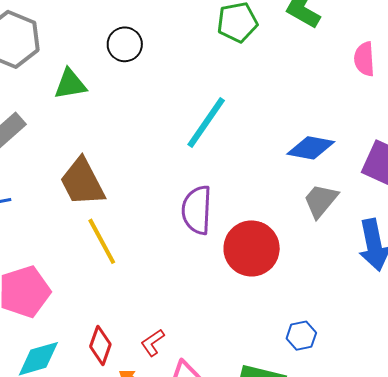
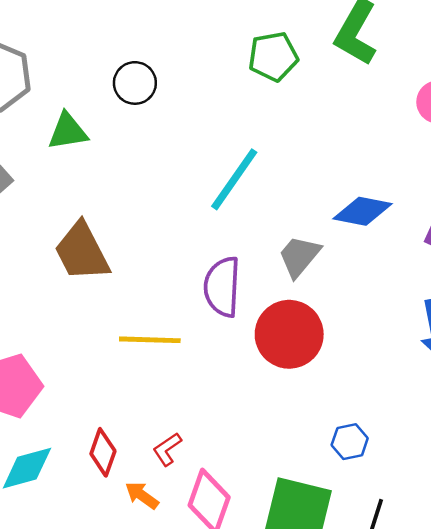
gray trapezoid: (321, 201) -> (299, 256), moved
yellow line: (102, 241) -> (150, 340), moved, turned -60

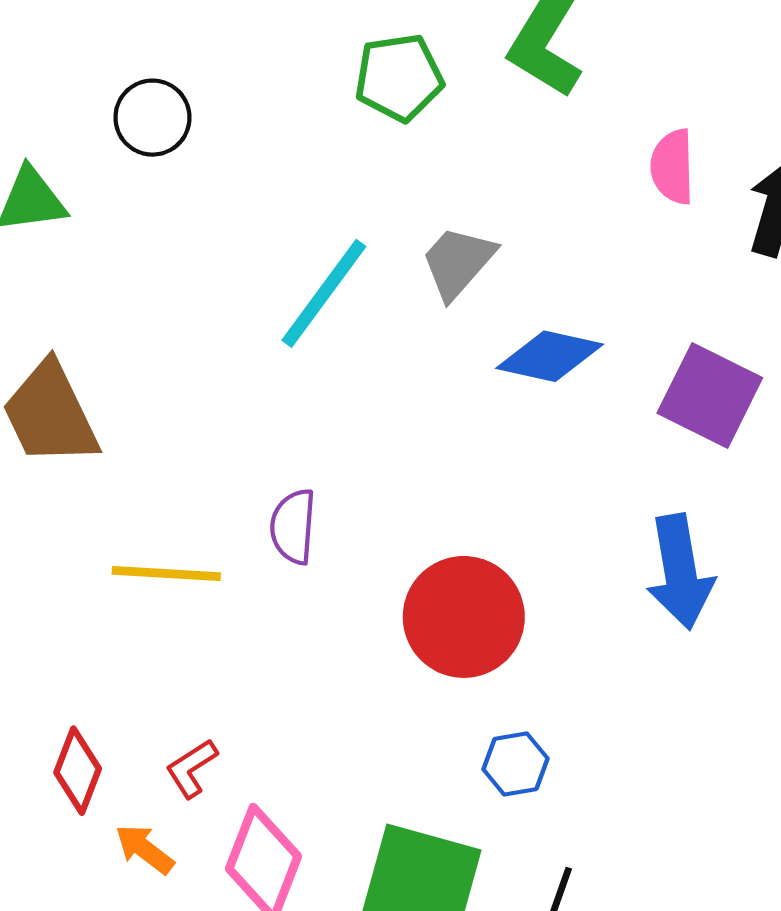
gray trapezoid: (299, 256) -> (458, 262), moved
purple semicircle: (222, 287) -> (293, 527), moved, size x0.7
red circle: (289, 334) -> (464, 617), moved

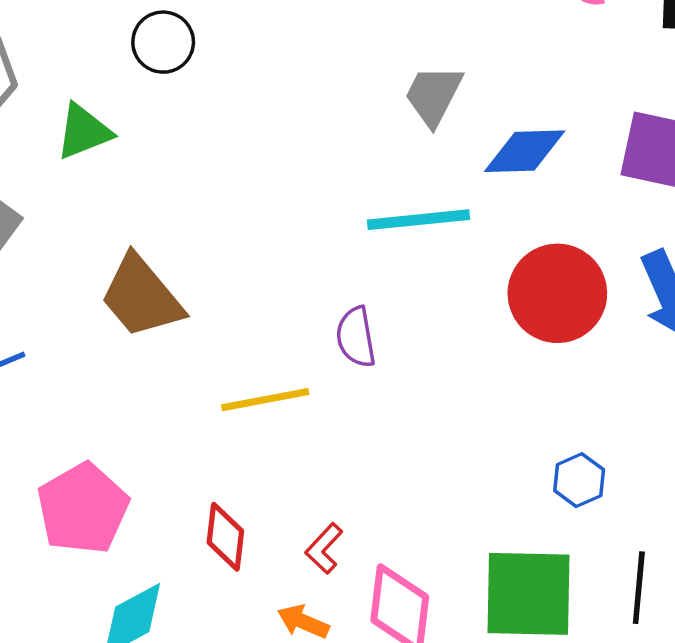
cyan line: (324, 293) -> (419, 220), moved, turned 62
red circle: (464, 617) -> (557, 293), moved
red diamond: (78, 771) -> (225, 537), moved

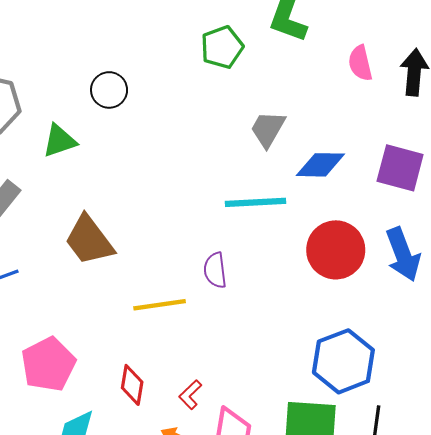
blue hexagon: (579, 480) -> (343, 361), size x2.0

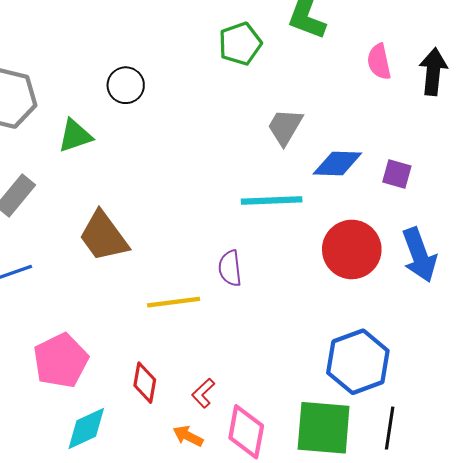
purple square: (400, 168) -> (397, 174), moved, size x0.6

